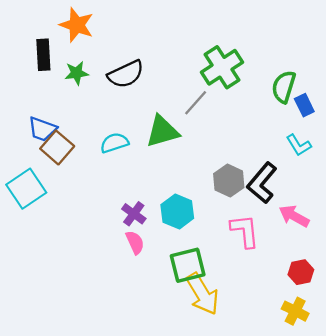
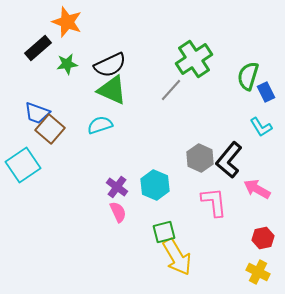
black rectangle: (43, 55) -> (38, 48), turned 52
green triangle: (162, 131) -> (112, 90), moved, turned 40
green square: (188, 265) -> (164, 232), size x0.7

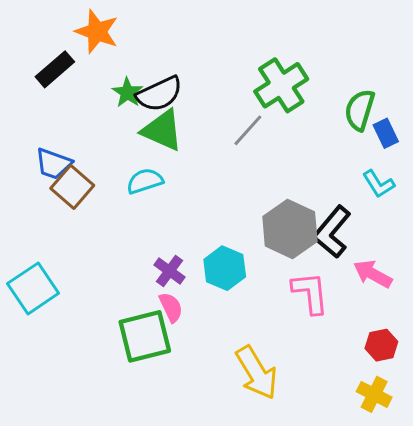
green star: (67, 64) -> (127, 93), moved, turned -30
gray hexagon: (200, 158) -> (290, 229), size x1.4
cyan square: (23, 165) -> (33, 288), moved
green square: (164, 232) -> (145, 336), moved, size x1.6

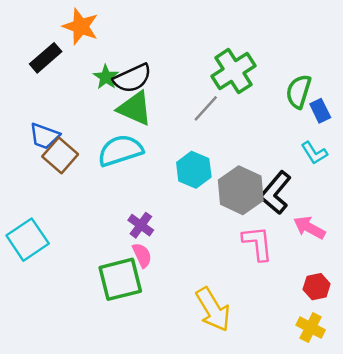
cyan semicircle: (145, 181) -> (120, 151), size x1.5
cyan hexagon: (225, 268) -> (194, 170), moved

